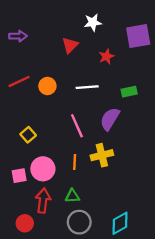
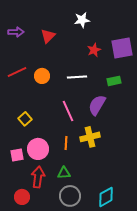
purple square: (138, 36) -> (122, 48), moved
red triangle: (70, 45) -> (48, 36), moved

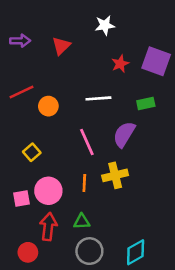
purple square: (122, 48) -> (156, 61), turned 30
orange circle: (42, 76) -> (48, 106), moved

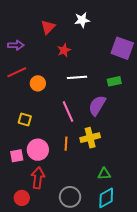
purple arrow: (20, 41) -> (16, 45), moved
red triangle: (61, 46) -> (48, 27), moved
red star: (120, 64) -> (64, 50), moved
yellow square: (32, 152) -> (25, 120), turned -32
green triangle: (82, 222) -> (104, 174), moved

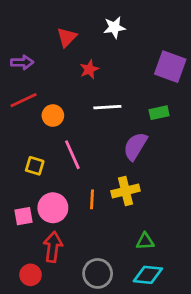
pink line: (68, 111) -> (72, 155), moved
cyan diamond: (106, 198) -> (148, 275), turned 35

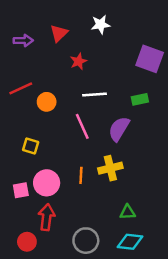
purple arrow: (22, 62) -> (23, 40), moved
pink line: (72, 155) -> (82, 126), moved

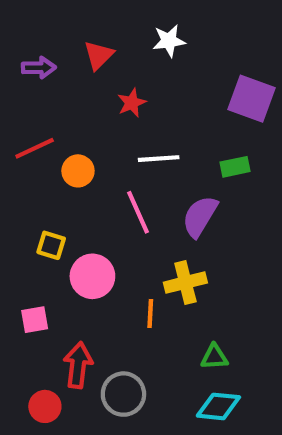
orange line: (81, 175) -> (150, 314), moved
pink circle: (47, 183) -> (92, 276), moved
gray circle: (86, 241) -> (123, 394), moved

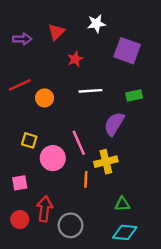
purple square: (252, 99) -> (127, 51), moved
pink line: (138, 212) -> (79, 143), moved
red circle: (45, 406) -> (20, 219), moved

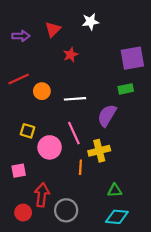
purple square: (127, 51) -> (132, 58), moved, turned -30
white line: (91, 91) -> (75, 99), moved
red circle: (20, 219) -> (23, 213), moved

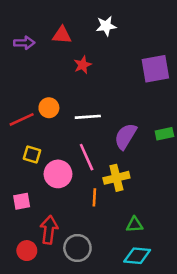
red triangle: (53, 29) -> (62, 35), turned 49
red line: (19, 79) -> (22, 119), moved
green rectangle: (126, 89) -> (164, 134), moved

